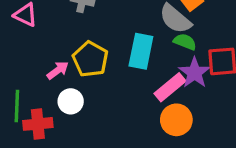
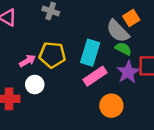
yellow pentagon: (90, 59) -> (52, 55), turned -30
pink rectangle: (170, 87) -> (95, 76), moved

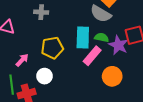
green semicircle: (123, 49) -> (102, 38), moved
pink arrow: (27, 61) -> (22, 60), moved

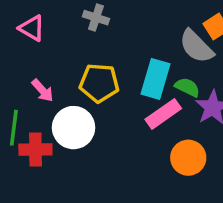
pink arrow: (22, 60) -> (43, 90), turned 80
white circle: (45, 76) -> (74, 128), size x1.5

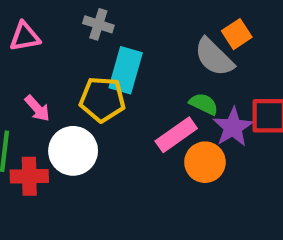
pink triangle: (32, 28) -> (25, 37), turned -40
cyan rectangle: (156, 79) -> (126, 70), moved
orange circle: (188, 158) -> (205, 162), moved

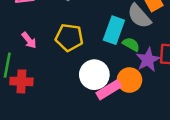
cyan rectangle: (126, 70) -> (114, 30), moved
pink rectangle: (176, 135) -> (109, 90), moved
white circle: (73, 151) -> (94, 75), moved

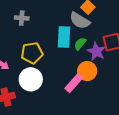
green semicircle: (131, 44) -> (80, 44), turned -64
white circle: (94, 75) -> (31, 79), moved

